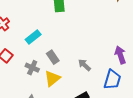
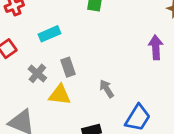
purple arrow: (120, 55) -> (156, 47), moved
yellow triangle: (52, 78) -> (60, 95), turned 30

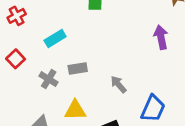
gray rectangle: (68, 67) -> (78, 69), turned -72
yellow triangle: (60, 95) -> (75, 110), moved

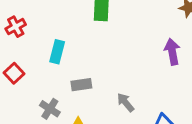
cyan rectangle: (55, 39) -> (57, 52), turned -45
gray cross: (49, 79) -> (50, 109), moved

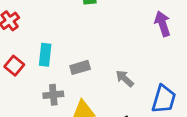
cyan rectangle: (57, 52) -> (45, 55), moved
gray cross: (50, 109) -> (53, 95), turned -30

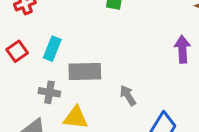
gray rectangle: (80, 67) -> (85, 72), size x1.5

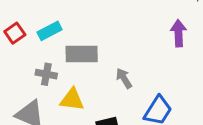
cyan rectangle: (52, 49) -> (50, 31), turned 40

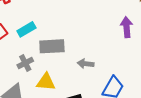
gray cross: (46, 74) -> (25, 63), turned -35
gray arrow: (124, 78) -> (86, 64), turned -49

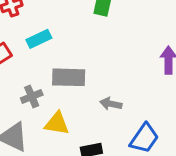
cyan rectangle: (26, 29) -> (39, 39), moved

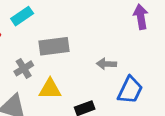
gray arrow: (111, 104) -> (106, 64), moved

